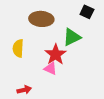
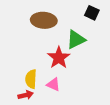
yellow semicircle: (18, 48) -> (31, 79), moved
pink triangle: (50, 69) -> (53, 84), moved

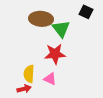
green triangle: (76, 40) -> (61, 29), moved, turned -42
red star: (59, 58) -> (55, 54), turned 30

